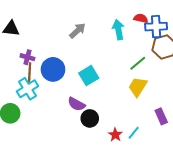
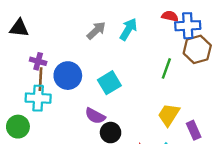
cyan arrow: (118, 30) -> (128, 29), moved, turned 42
green line: (138, 63) -> (166, 68), turned -30
yellow trapezoid: (138, 87) -> (169, 115), moved
cyan cross: (27, 89) -> (38, 98), turned 35

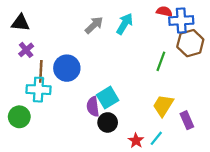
purple cross: (38, 61) -> (26, 50), moved, turned 35
cyan square: (109, 83) -> (108, 98), moved
purple semicircle: (95, 116) -> (93, 107), turned 54

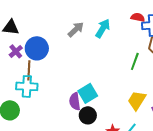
blue circle: (67, 68) -> (37, 48), moved

